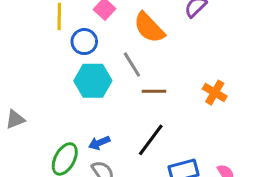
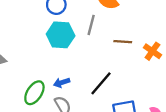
gray line: (132, 64) -> (91, 25), turned 42
brown line: (154, 91) -> (123, 42), moved

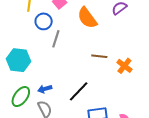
gray line: (91, 25) -> (56, 39), moved
cyan hexagon: (61, 35) -> (19, 60), moved

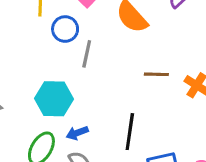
cyan hexagon: (19, 60) -> (54, 99), moved
black line: (79, 91) -> (130, 132), turned -30

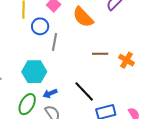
black line: (130, 132) -> (84, 91), turned -50

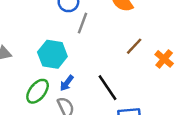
brown line: (100, 54) -> (134, 46), turned -56
blue arrow: (50, 93) -> (67, 83), turned -40

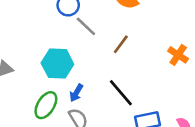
gray line: (82, 23) -> (86, 26), turned -60
brown line: (134, 46) -> (121, 44), moved

